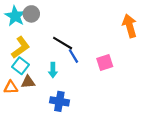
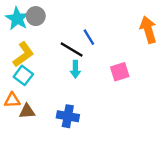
blue line: (73, 56) -> (89, 37), moved
cyan arrow: (53, 70) -> (75, 69), moved
brown triangle: (28, 82) -> (27, 111), moved

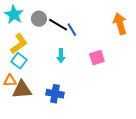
gray circle: (36, 16) -> (39, 19), moved
black line: (72, 49) -> (58, 25), moved
brown triangle: (27, 111) -> (22, 90), size x1.5

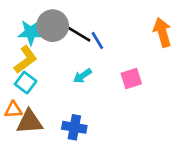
cyan star: (14, 15) -> (31, 32), moved, turned -30
gray circle: (39, 19) -> (53, 26), size x1.5
cyan arrow: (61, 56) -> (82, 76), turned 56

